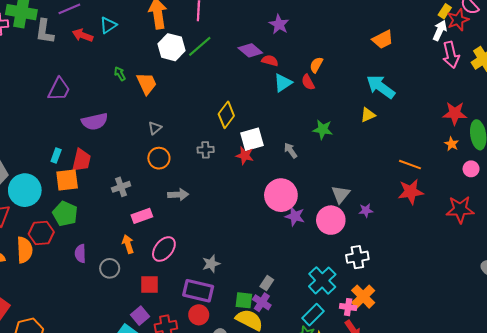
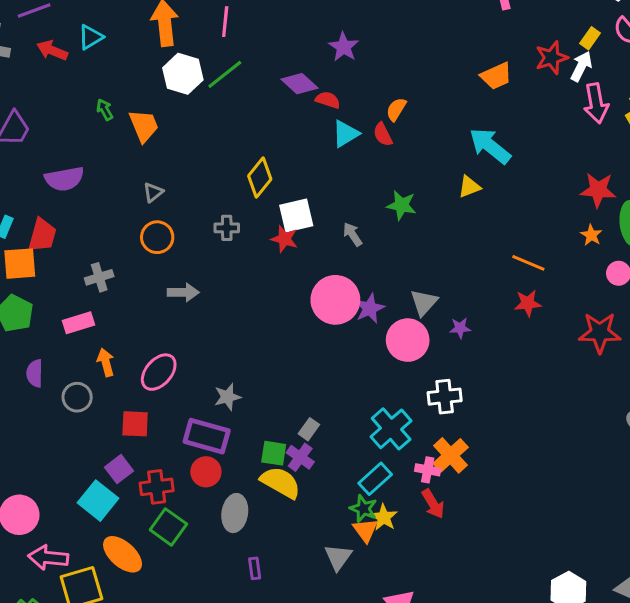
red star: (458, 20) -> (552, 58), moved
red star: (411, 192) -> (528, 303), size x0.7
pink rectangle: (142, 216) -> (78, 323), moved
purple star: (295, 216) -> (370, 308), moved, turned 30

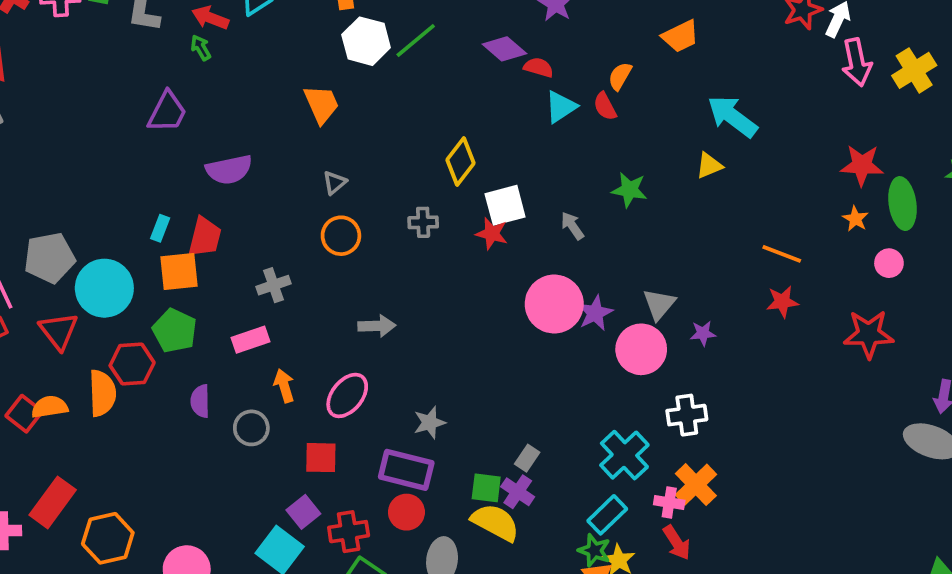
orange trapezoid: (496, 76) -> (681, 36), moved
green arrow: (105, 110) -> (201, 48), moved
gray arrow: (183, 292) -> (377, 326), moved

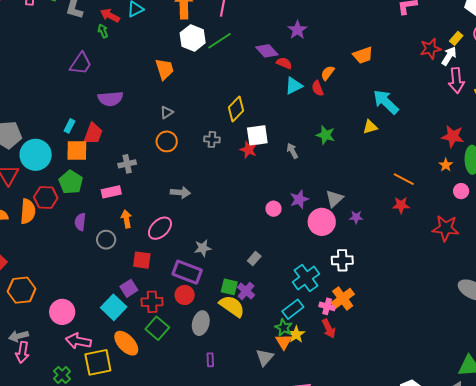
pink circle: (554, 304) -> (273, 209), moved, size x0.5
gray rectangle: (527, 458) -> (254, 258), moved

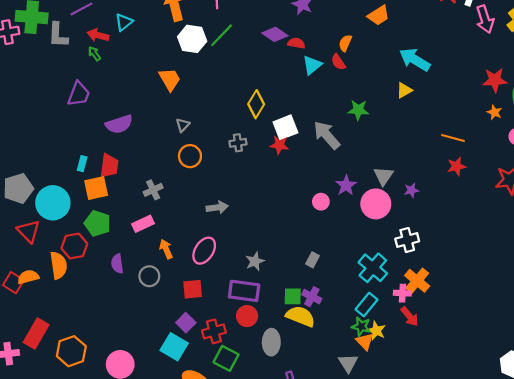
gray arrow: (292, 151) -> (327, 135), size x1.8

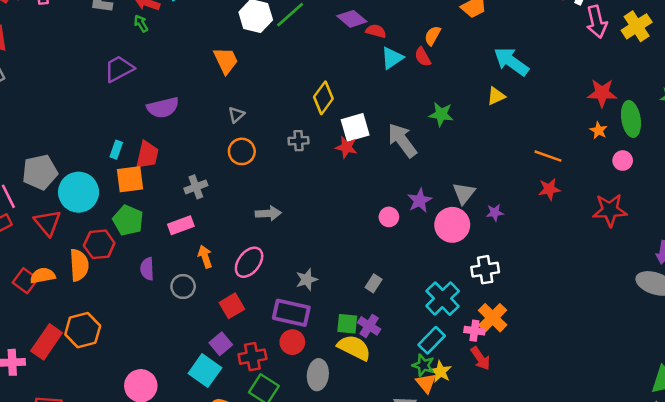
purple trapezoid: (79, 94) -> (119, 69), turned -144
red square: (193, 289) -> (232, 306), turned -30
orange hexagon: (71, 351) -> (83, 330), moved

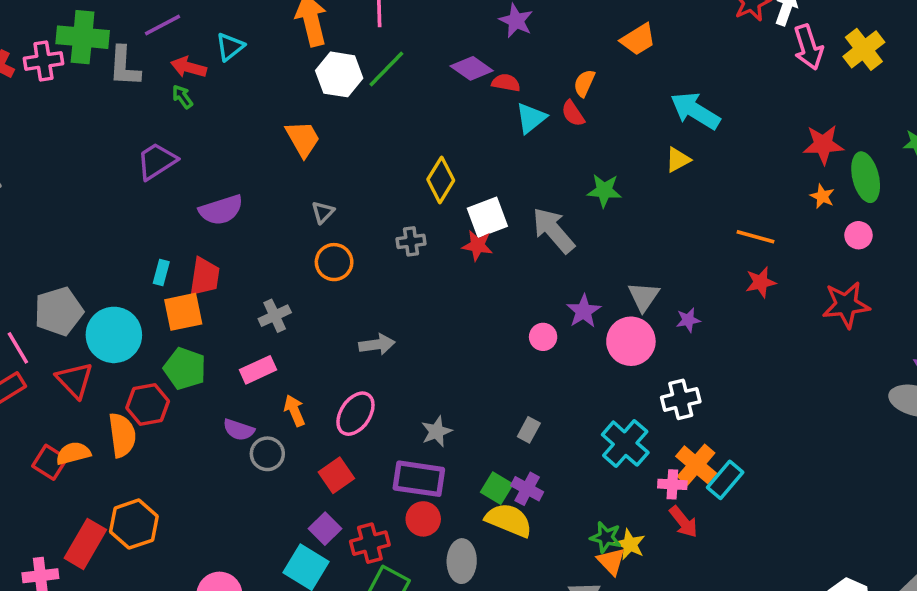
purple semicircle: (147, 269) -> (239, 430), moved, turned -65
green square: (347, 324) -> (497, 488), turned 30
cyan rectangle: (432, 340) -> (725, 480), moved

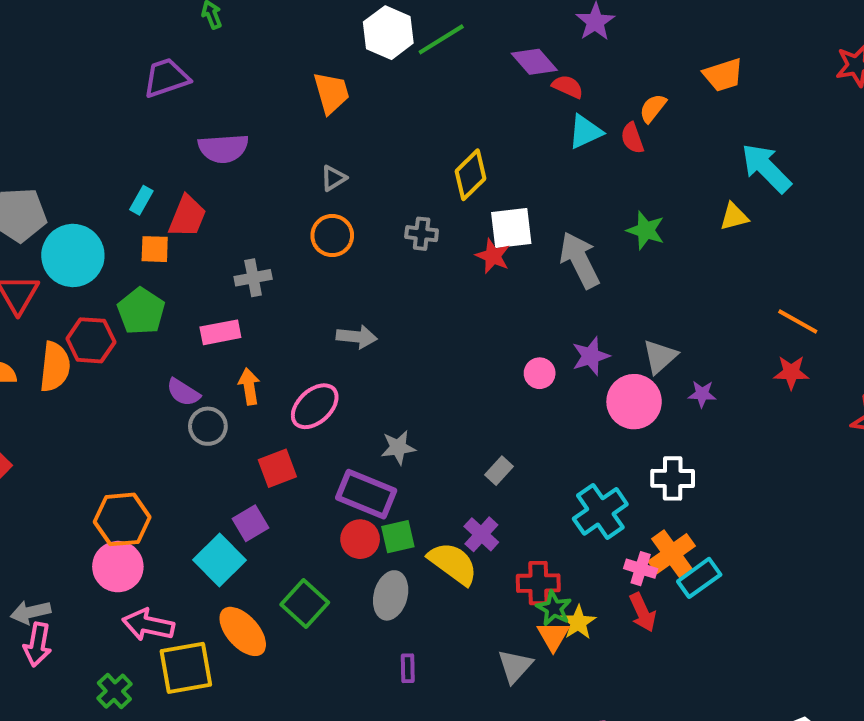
orange square: (183, 312) -> (155, 249), size x0.7
green square: (497, 488) -> (398, 537), moved, turned 32
orange hexagon: (134, 524) -> (122, 519), moved
red cross: (370, 543) -> (538, 583), moved

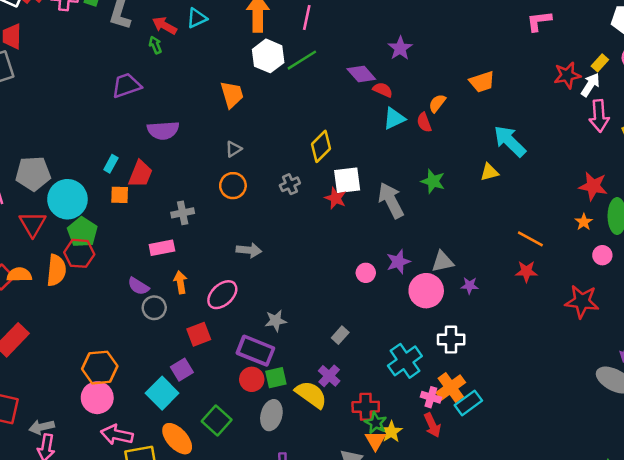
gray cross: (422, 234) -> (290, 184), turned -30
green pentagon: (141, 311) -> (82, 232), moved
gray triangle: (660, 356) -> (443, 262), turned 30

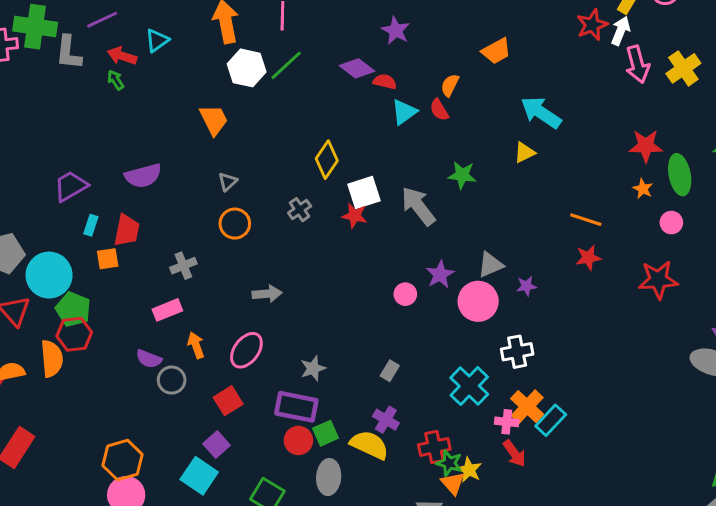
purple trapezoid: (127, 85) -> (71, 186), moved

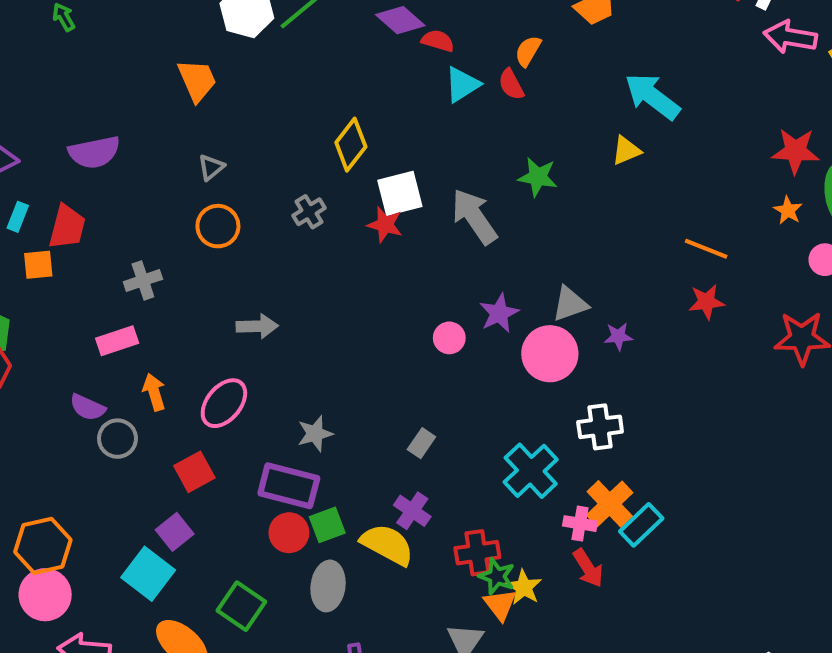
pink arrow: (637, 64) -> (790, 37), turned 111

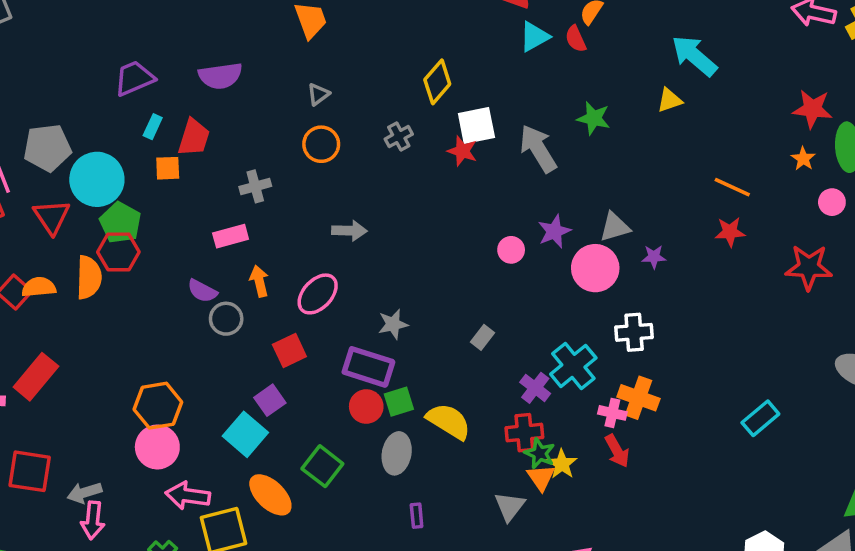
orange cross: (610, 504) -> (638, 398), turned -30
purple cross: (412, 511) -> (535, 388), moved
cyan rectangle: (641, 525) -> (760, 418), moved

